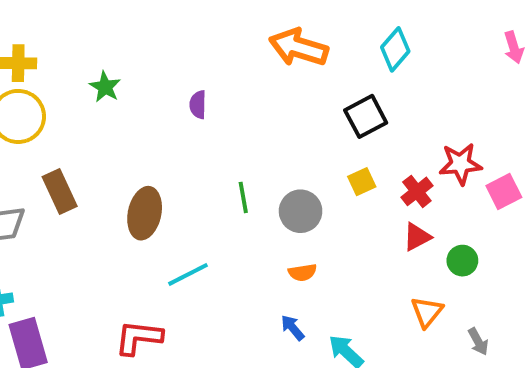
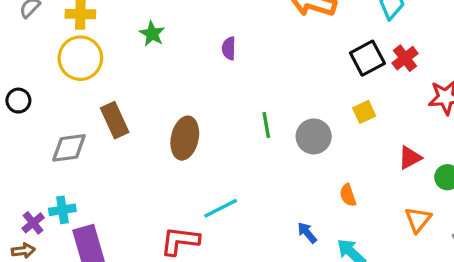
red cross: (417, 191) -> (405, 58), moved
orange semicircle: (302, 272) -> (348, 195), moved, turned 80
cyan line: (188, 274) -> (221, 208), moved

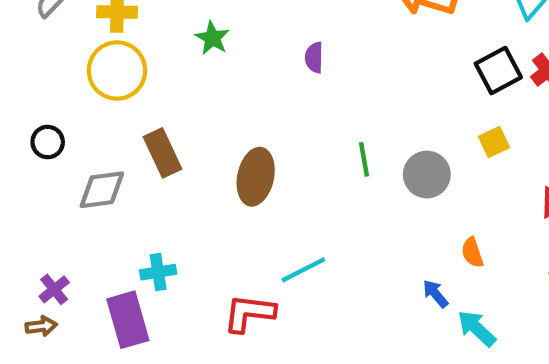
black circle: (18, 101) -> (48, 142), moved
cyan cross: (62, 210) -> (158, 272), moved
blue arrow: (307, 233) -> (435, 294), moved

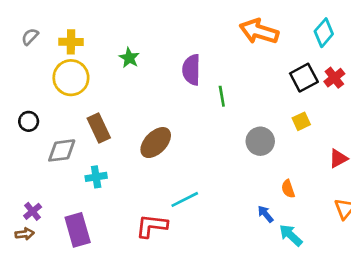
purple semicircle: (314, 58) -> (191, 70), size x1.6
green line: (364, 159) -> (222, 96), moved
brown ellipse: (256, 177) -> (156, 143), turned 32
cyan cross: (158, 272) -> (96, 177), moved

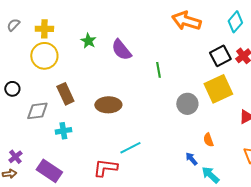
purple semicircle: (191, 70) -> (121, 50), moved, turned -40
yellow square: (301, 121) -> (218, 89), size x2.0
brown ellipse: (156, 143) -> (108, 105), turned 45
purple rectangle: (78, 230) -> (49, 171), turned -40

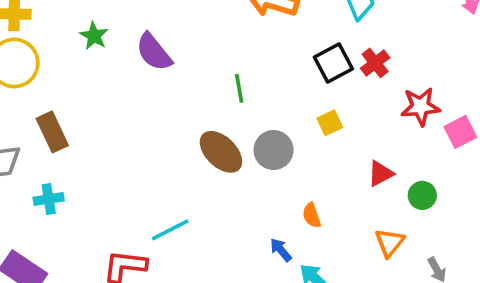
green line: (158, 70) -> (239, 88), moved
yellow square: (218, 89) -> (330, 123), size x0.5
brown ellipse: (108, 105) -> (221, 152), moved, turned 45

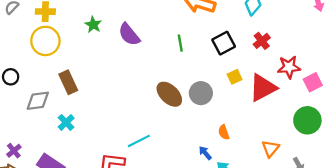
black square: (333, 63) -> (224, 43), moved
green line: (239, 88) -> (180, 43), moved
red triangle: (381, 174) -> (263, 88), moved, size x1.8
green circle: (422, 195) -> (307, 120), moved, size x1.6
cyan cross: (49, 199) -> (66, 122), turned -35

